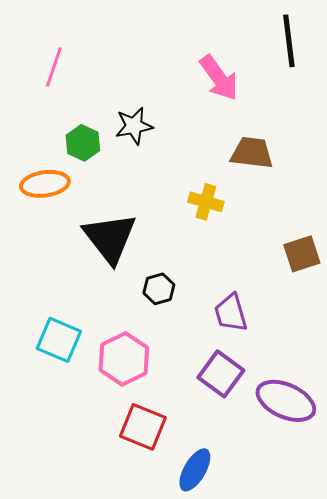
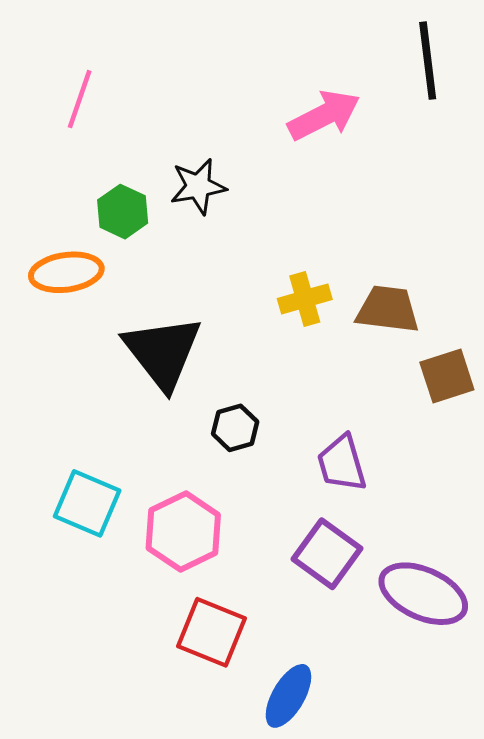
pink arrow: (219, 78) -> (324, 115), turned -81
brown trapezoid: (252, 153) -> (388, 309), moved
yellow cross: (206, 202) -> (305, 299), turned -32

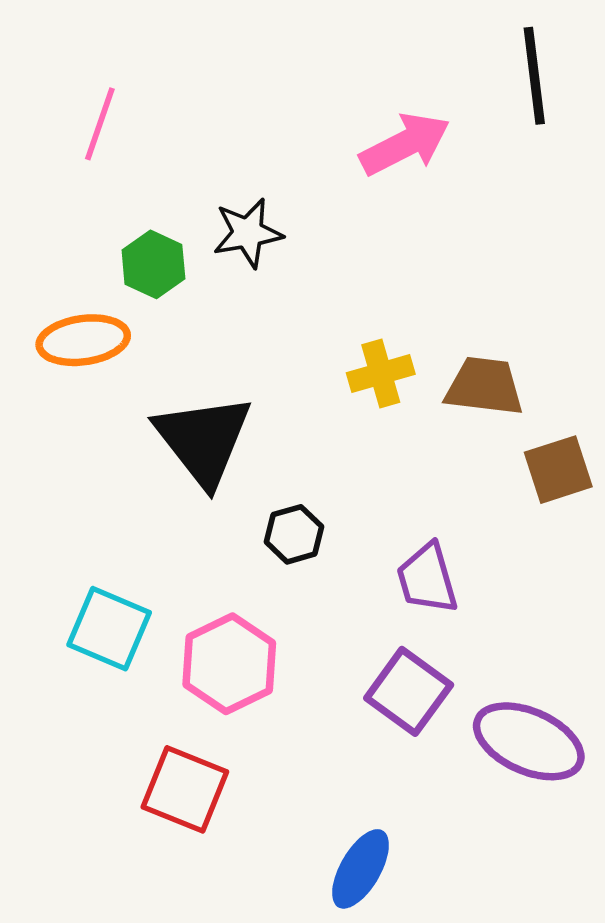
red square: (211, 632) -> (185, 789), moved

